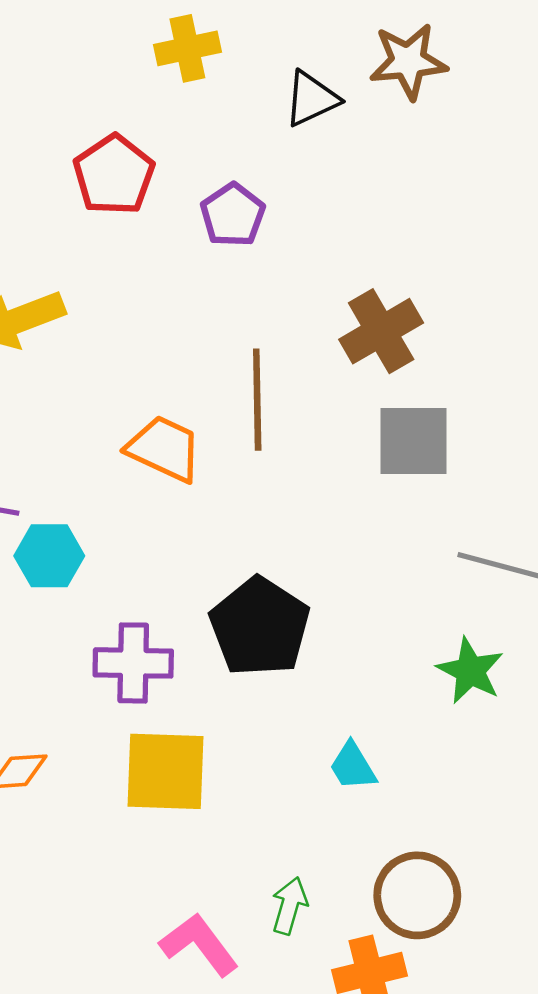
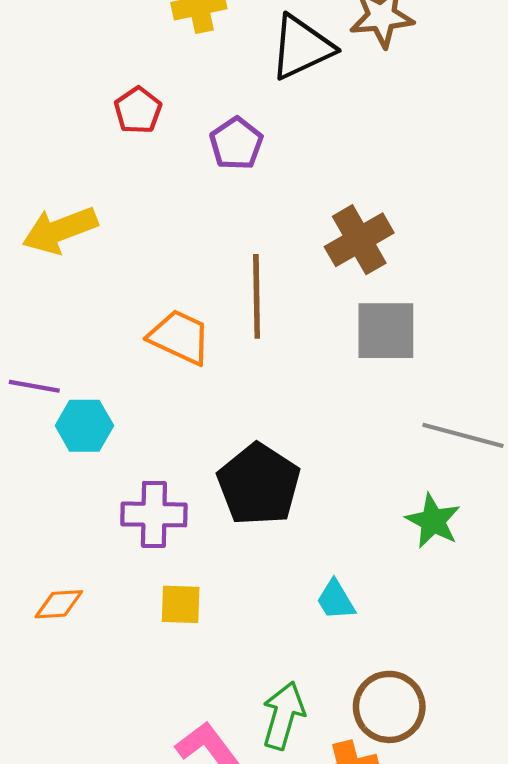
black triangle: (311, 99) -> (301, 47), size x1.4
red pentagon: (114, 175) -> (138, 110), size x0.7
yellow square: (165, 771) -> (181, 604), size x0.6
green arrow: (289, 906) -> (283, 715), size x1.4

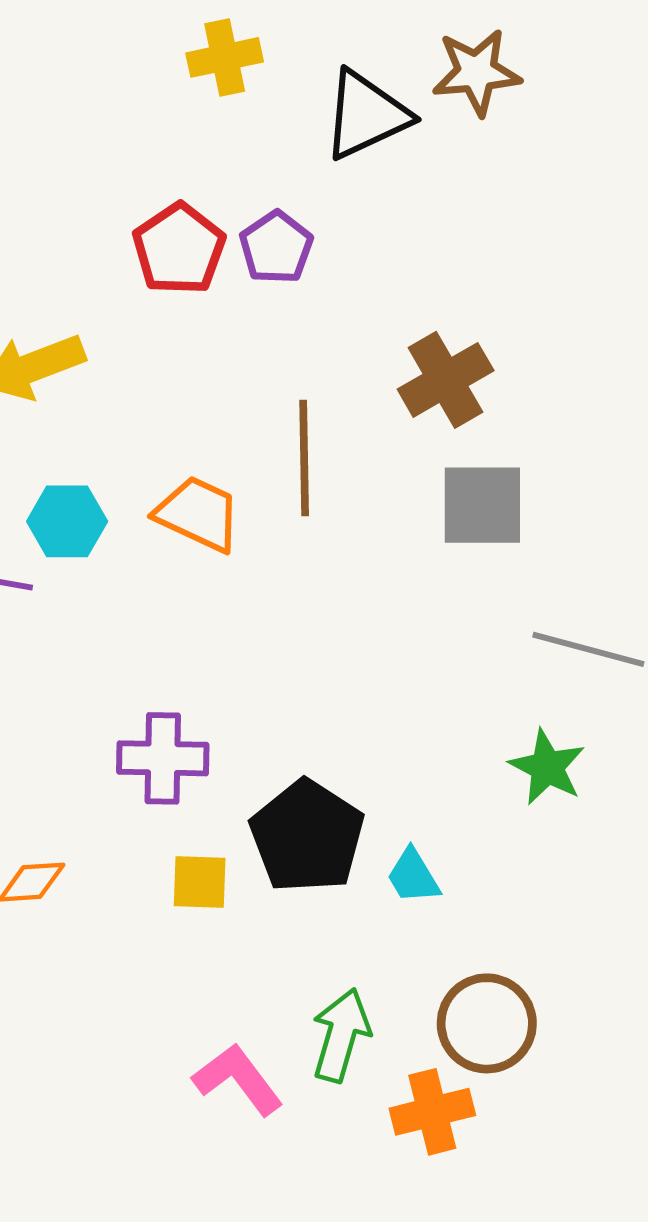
red pentagon: (138, 110) -> (179, 249), moved, size x1.4
cyan hexagon: (84, 426) -> (67, 521), moved
black pentagon: (259, 485) -> (307, 836), moved

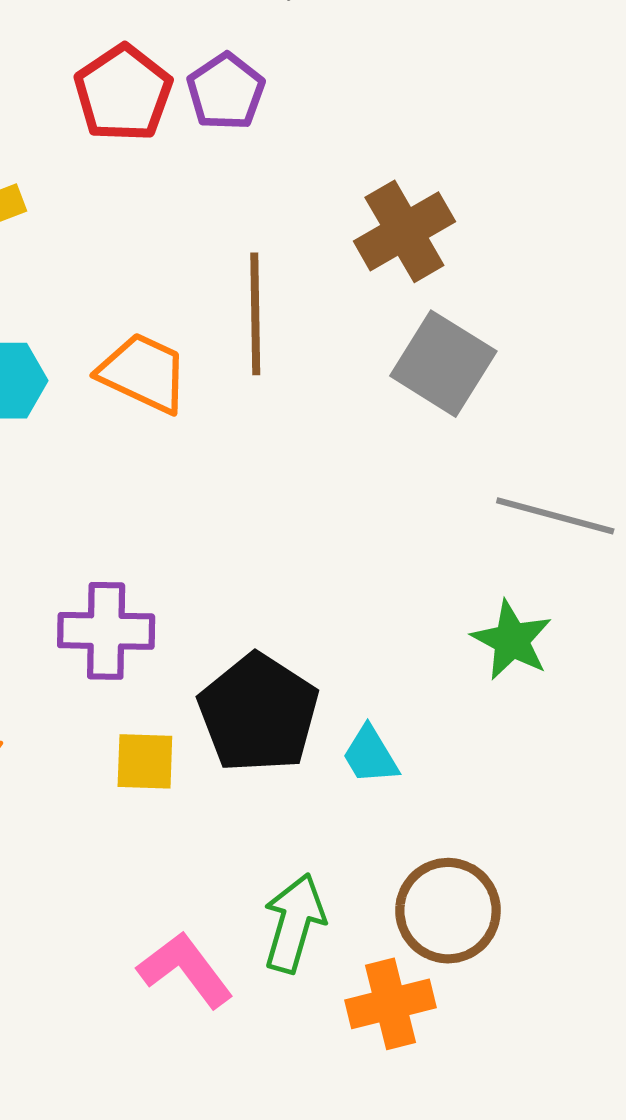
gray square: (482, 505) -> (443, 364), turned 32

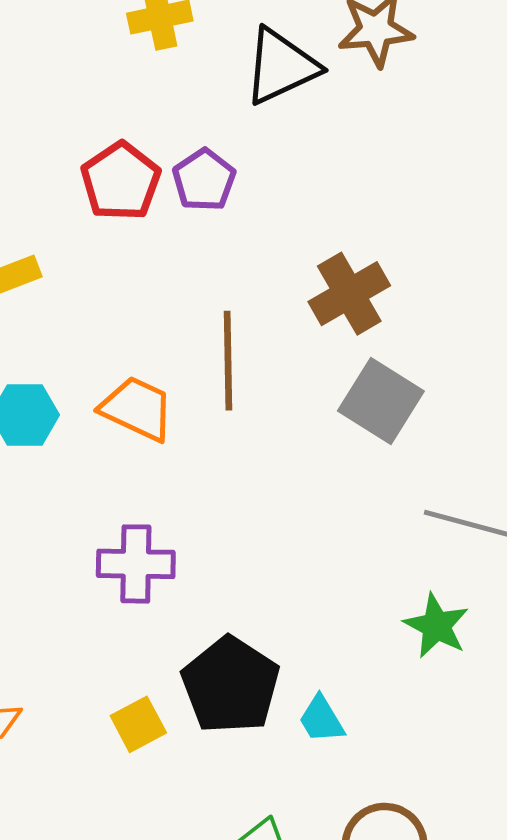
purple cross: (106, 631) -> (136, 564), moved
yellow square: (145, 761) -> (138, 724), turned -30

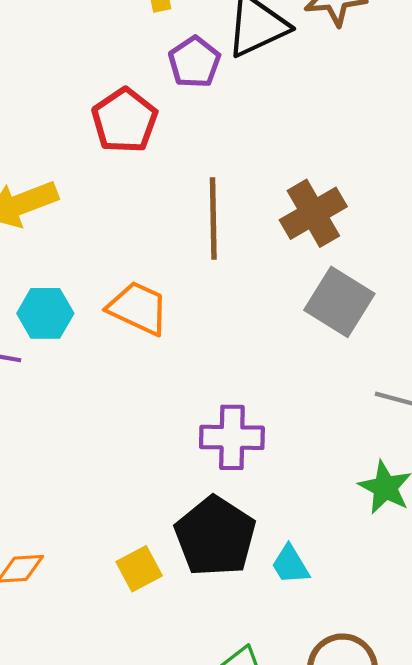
purple pentagon: (204, 180) -> (194, 62), moved
brown line: (228, 361) -> (213, 218), moved
purple cross: (136, 564) -> (232, 437), moved

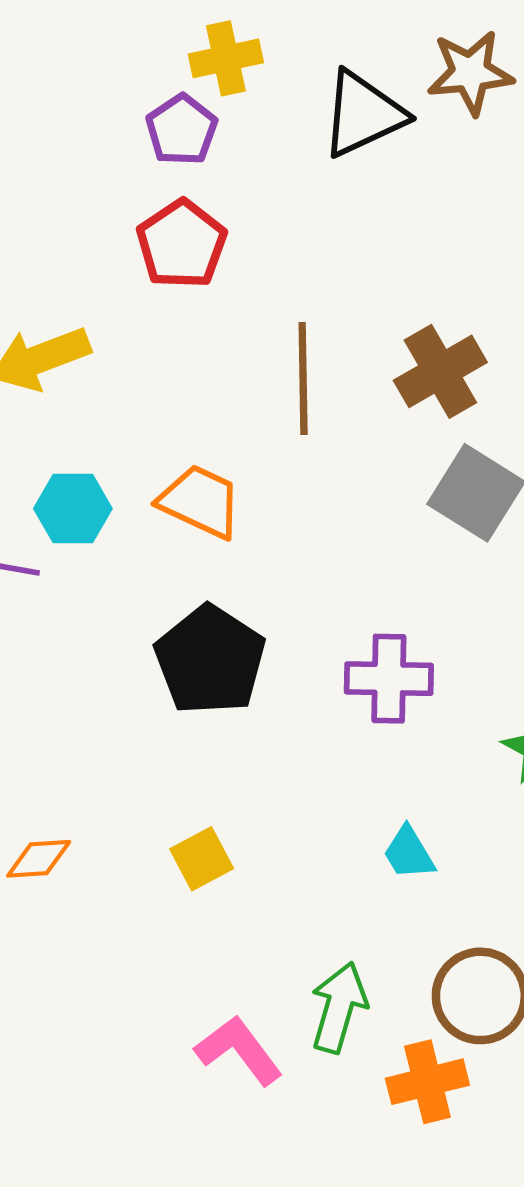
purple pentagon: (194, 62) -> (182, 130), moved
purple cross: (232, 437) -> (389, 679), moved
black pentagon: (215, 536) -> (210, 660), moved

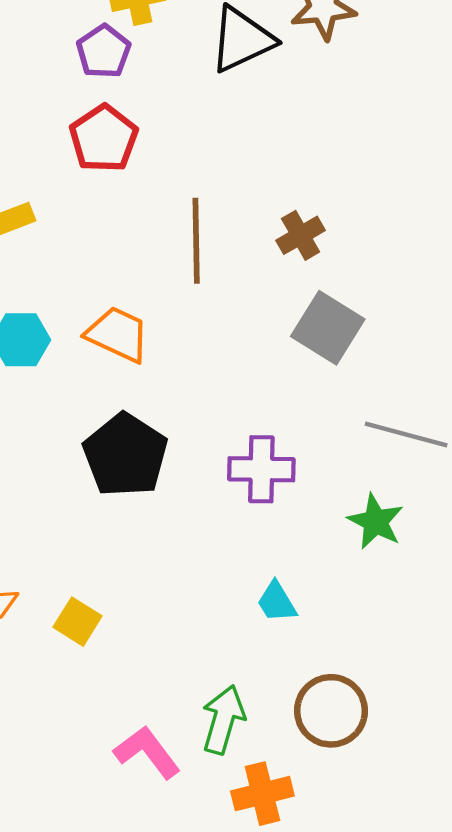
brown cross: (440, 371) -> (301, 235), size x0.7
yellow square: (202, 859) -> (77, 622), moved, turned -30
orange cross: (427, 1082) -> (262, 794), moved

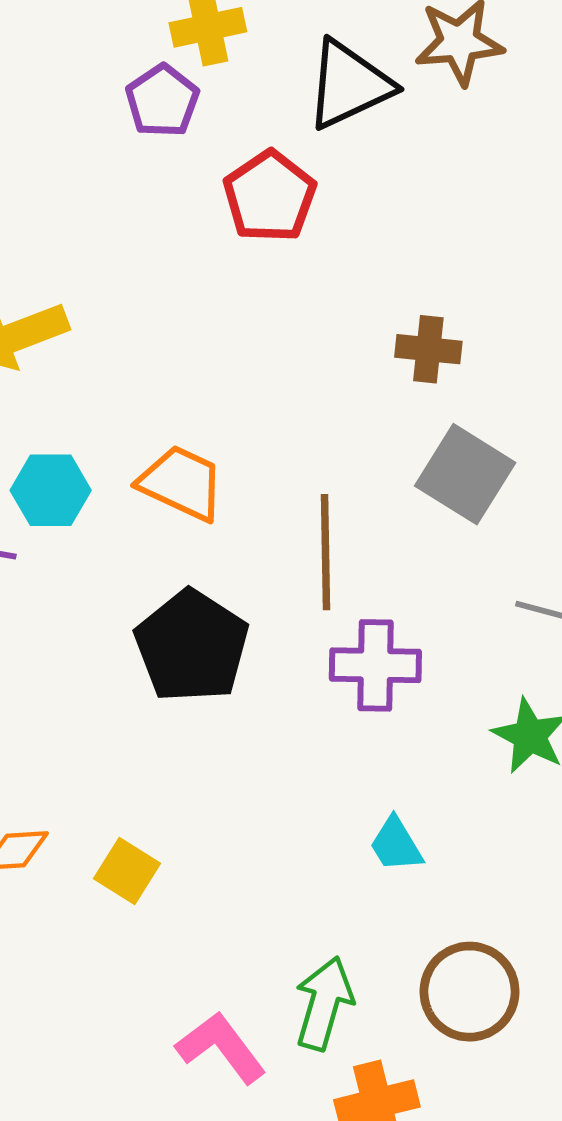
red pentagon: (104, 138) -> (270, 196), moved
brown cross: (301, 235) -> (428, 349), turned 36
brown line: (196, 241) -> (325, 552), moved

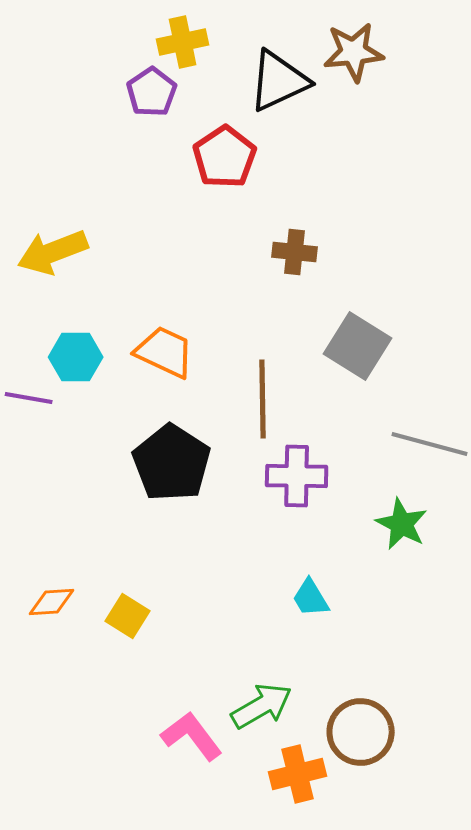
brown cross: (428, 349) -> (295, 252), moved
brown circle: (470, 992) -> (361, 732), moved
green arrow: (324, 1003) -> (262, 706), turned 44

